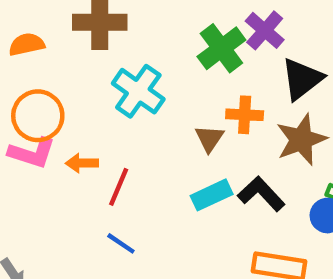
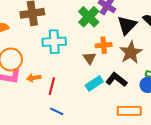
cyan cross: (138, 91) -> (54, 42), turned -30

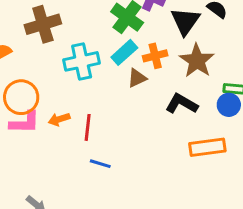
brown triangle: (89, 58) -> (137, 78), turned 48
cyan rectangle: (94, 83) -> (124, 52), moved

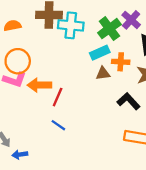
cyan cross: (82, 61) -> (71, 25), moved
orange arrow: (59, 119) -> (39, 85), size x1.5

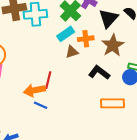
orange arrow: (39, 85) -> (34, 90), moved
red line: (58, 97) -> (48, 80), moved

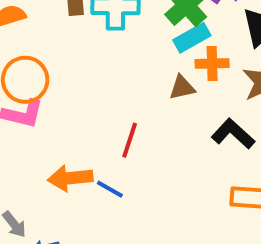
cyan rectangle: (66, 34) -> (192, 38), moved
orange arrow: (34, 90) -> (70, 178), moved

